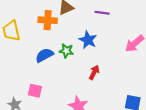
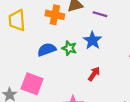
purple line: (102, 13) -> (100, 14), moved
pink square: (35, 91) -> (32, 84), size x1.5

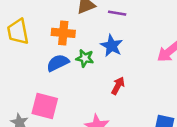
orange cross: (55, 15) -> (63, 33), moved

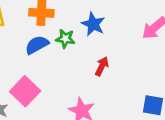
pink square: (45, 106) -> (25, 91), turned 32

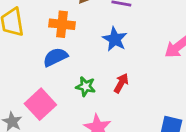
green star: (65, 39) -> (86, 86), moved

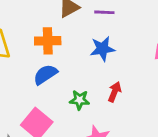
blue star: (115, 39) -> (102, 49), turned -30

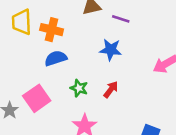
orange cross: (48, 41) -> (52, 30), moved

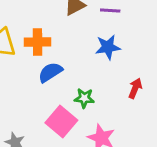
red arrow: (111, 89) -> (135, 88), moved
pink square: (37, 98) -> (61, 122), moved

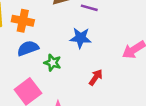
green star: (84, 98) -> (53, 63), moved

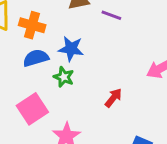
blue star: (81, 38) -> (71, 49), moved

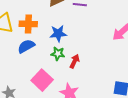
blue semicircle: (36, 58) -> (26, 46), moved
red arrow: (113, 98) -> (75, 61), moved

